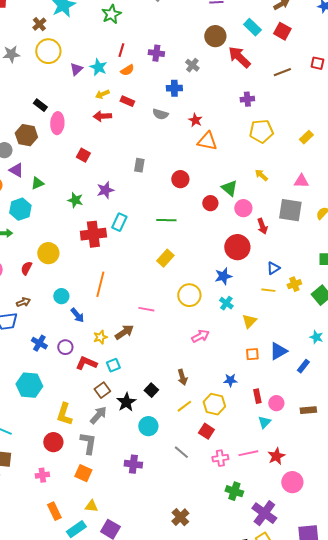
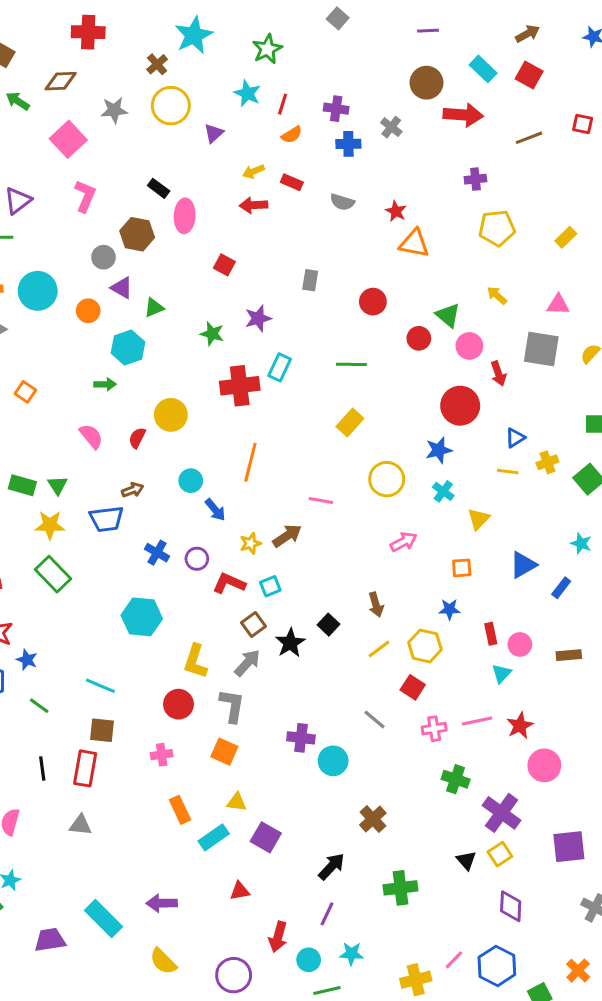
red arrow: (239, 57) -> (463, 115), turned 140
cyan star: (98, 67) -> (247, 93), moved
blue cross: (174, 88) -> (348, 144), moved
orange square: (252, 354) -> (462, 568), moved
cyan circle: (148, 426) -> (333, 761), moved

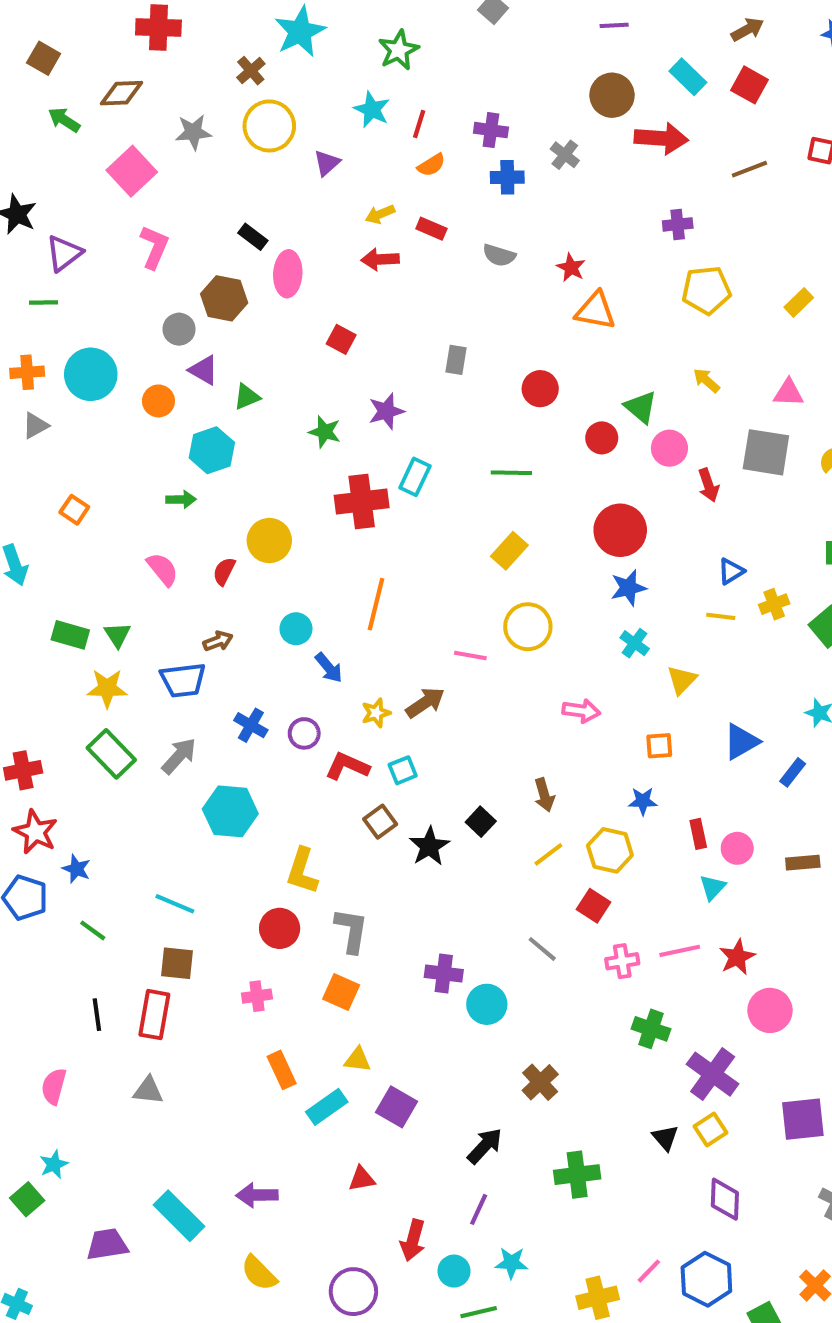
red circle: (460, 406) -> (620, 530), moved
yellow circle: (387, 479) -> (528, 627), moved
pink arrow: (404, 542) -> (581, 711), turned 36
gray arrow: (247, 663) -> (179, 756), moved

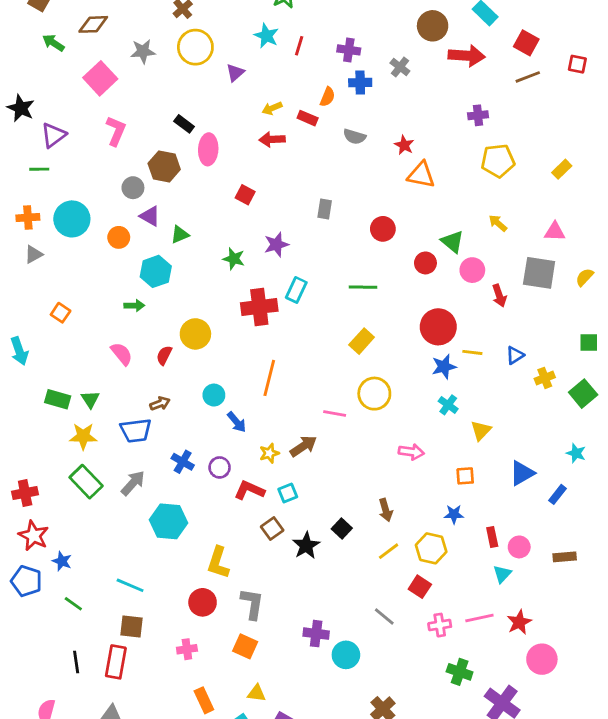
red square: (749, 85) -> (526, 43), moved
orange semicircle: (431, 165) -> (327, 97), moved, turned -36
yellow line: (721, 616) -> (472, 352), moved

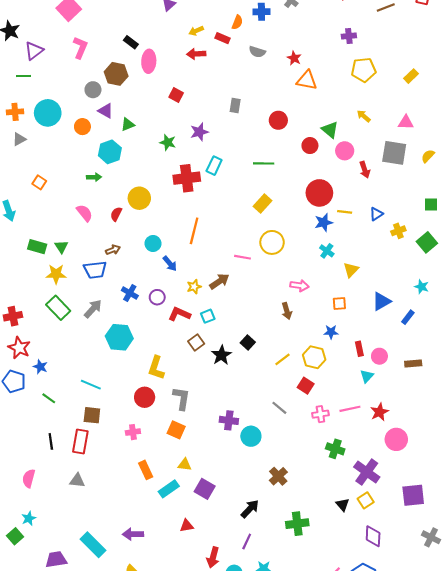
brown arrow: (386, 510) -> (287, 311), moved

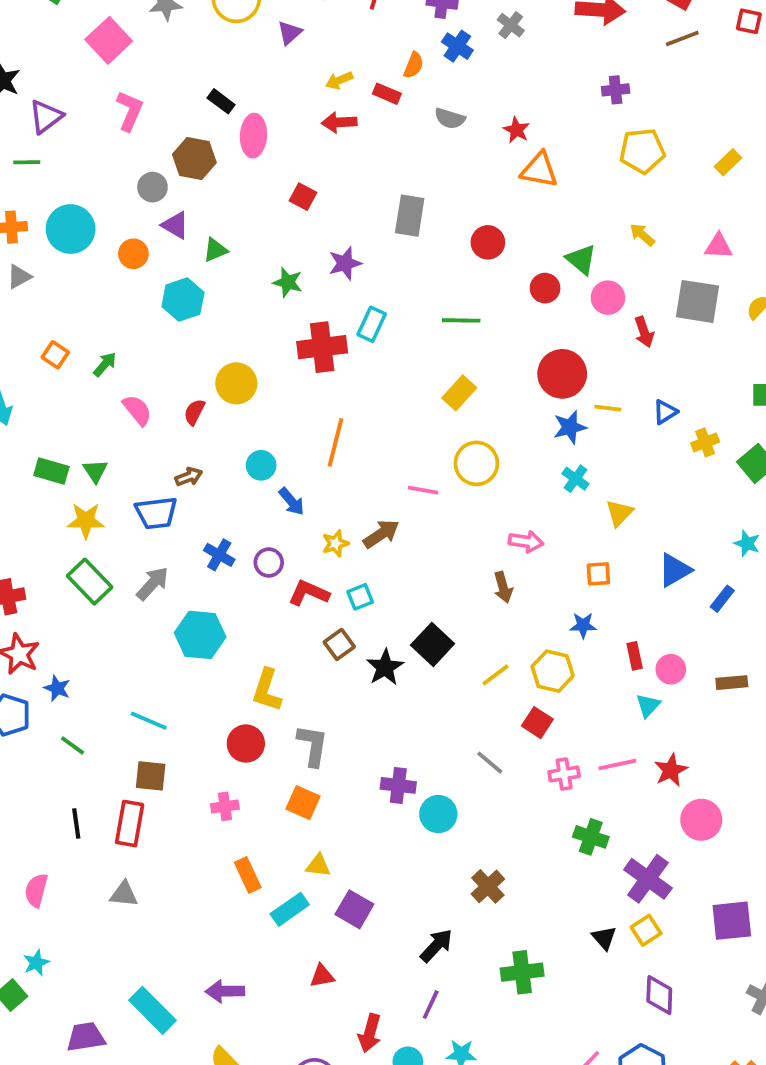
blue cross: (261, 12) -> (457, 46), turned 35
gray rectangle: (235, 106) -> (410, 216), size x1.5
green arrow: (94, 177) -> (105, 364), moved, turned -48
black square: (248, 342) -> (433, 644), size x1.5

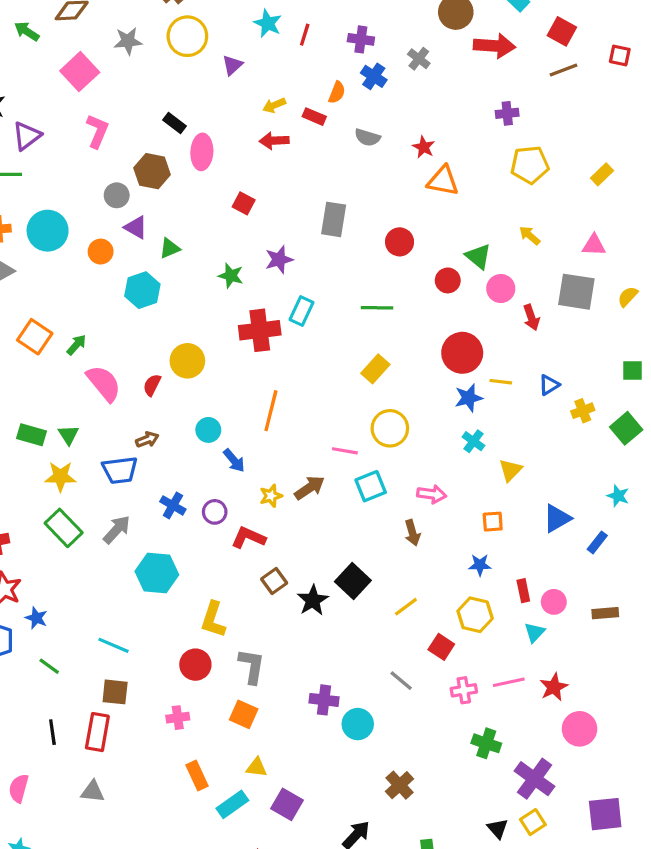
orange square: (55, 355) -> (35, 337), size x1.5
pink semicircle: (137, 410) -> (104, 383), size x1.4
cyan square: (360, 597) -> (371, 486), moved, size x1.4
yellow hexagon: (553, 671) -> (475, 615), moved

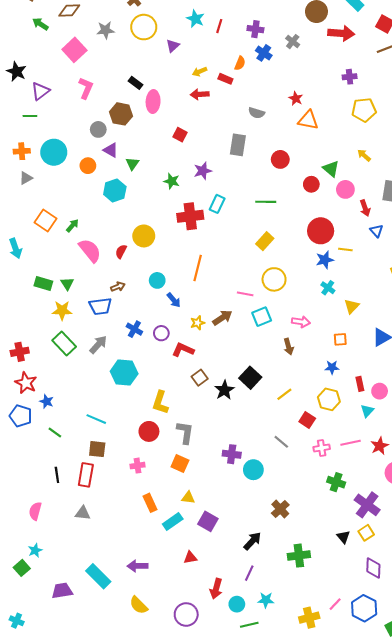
gray semicircle: (367, 137) -> (256, 113), moved
green triangle: (170, 248) -> (132, 164), turned -32
blue triangle: (549, 385) -> (376, 231), moved, turned -40

